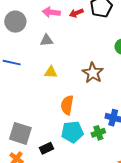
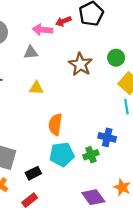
pink arrow: (51, 12) -> (42, 30), moved
brown star: (93, 73) -> (80, 64), moved

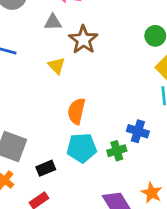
brown star: (80, 64) -> (83, 40), moved
yellow triangle: (36, 88) -> (57, 66), turned 40

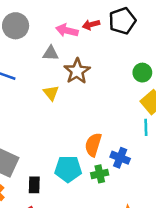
orange semicircle: (76, 111) -> (93, 145), moved
black rectangle: (46, 168) -> (34, 185), turned -70

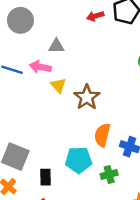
pink arrow: (67, 30) -> (40, 67), moved
brown star: (77, 71) -> (87, 97), moved
green cross: (100, 174) -> (109, 174), moved

